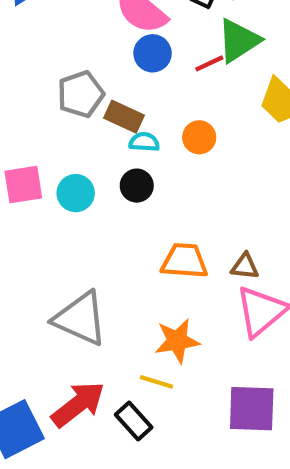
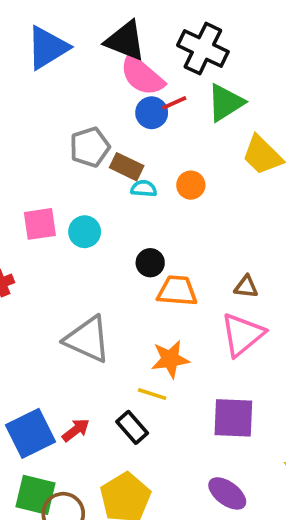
red line: (209, 63) -> (174, 103), moved
black circle: (137, 186) -> (150, 263), moved
brown triangle: (245, 266) -> (246, 287), moved
red arrow: (78, 404) -> (76, 430), moved, size x0.6

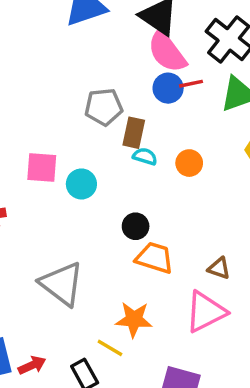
brown rectangle: (127, 167) -> (134, 133), turned 64

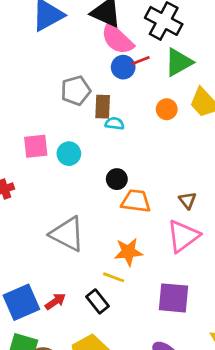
orange circle: (189, 163) -> (167, 109), moved
brown triangle: (219, 268) -> (188, 200), turned 42

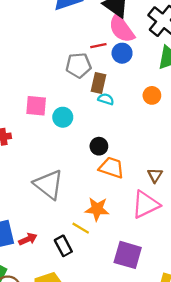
red line: (140, 61) -> (98, 46), moved

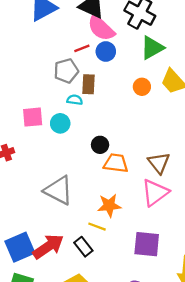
cyan semicircle: (106, 99) -> (75, 100), moved
brown triangle: (155, 175) -> (159, 163), size x1.5
red arrow: (28, 239) -> (48, 247), size x1.8

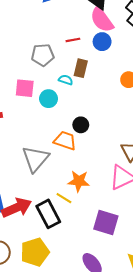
red line: (82, 48) -> (73, 40), moved
gray pentagon: (66, 71) -> (43, 55), moved
orange trapezoid: (116, 163) -> (65, 141), moved
gray triangle: (59, 190) -> (35, 159), turned 32
black rectangle: (83, 247) -> (48, 214), size x1.5

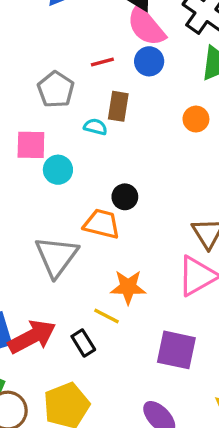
gray pentagon: (43, 55) -> (56, 89), turned -30
cyan circle: (49, 99) -> (58, 170), moved
black rectangle: (48, 214) -> (83, 343), size x0.6

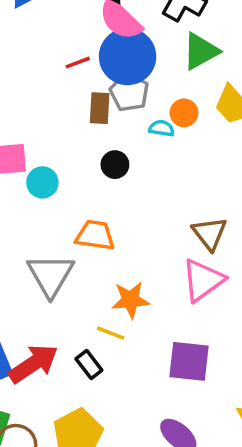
blue circle: (149, 61) -> (128, 57), size x1.8
gray pentagon: (56, 89) -> (129, 92), moved
cyan semicircle: (95, 127) -> (161, 128), moved
black circle: (125, 197) -> (115, 165), moved

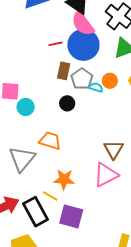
gray pentagon: (129, 92) -> (82, 79), moved
purple square: (189, 361) -> (71, 216), moved
black rectangle: (89, 365) -> (35, 212), size x1.8

